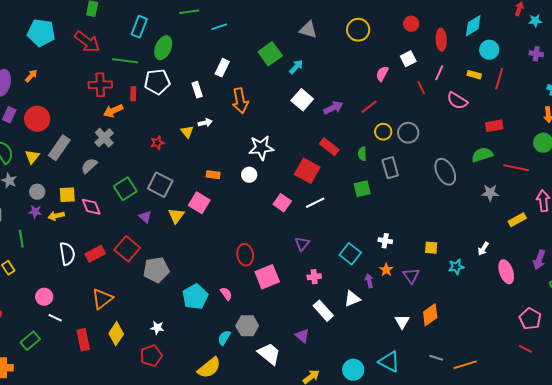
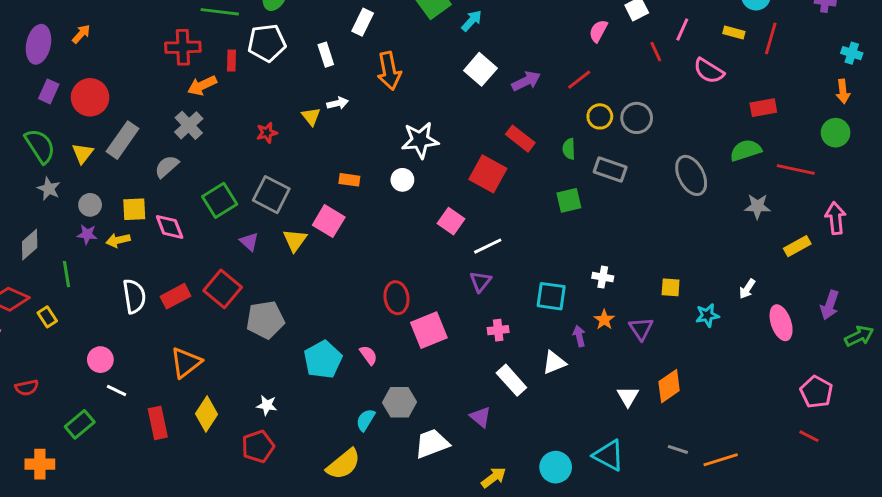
gray rectangle: (390, 168) -> (610, 170), turned -55
white line: (315, 203) -> (488, 246), moved
cyan square: (350, 254) -> (551, 296), turned -30
white trapezoid: (269, 354) -> (432, 444), turned -60

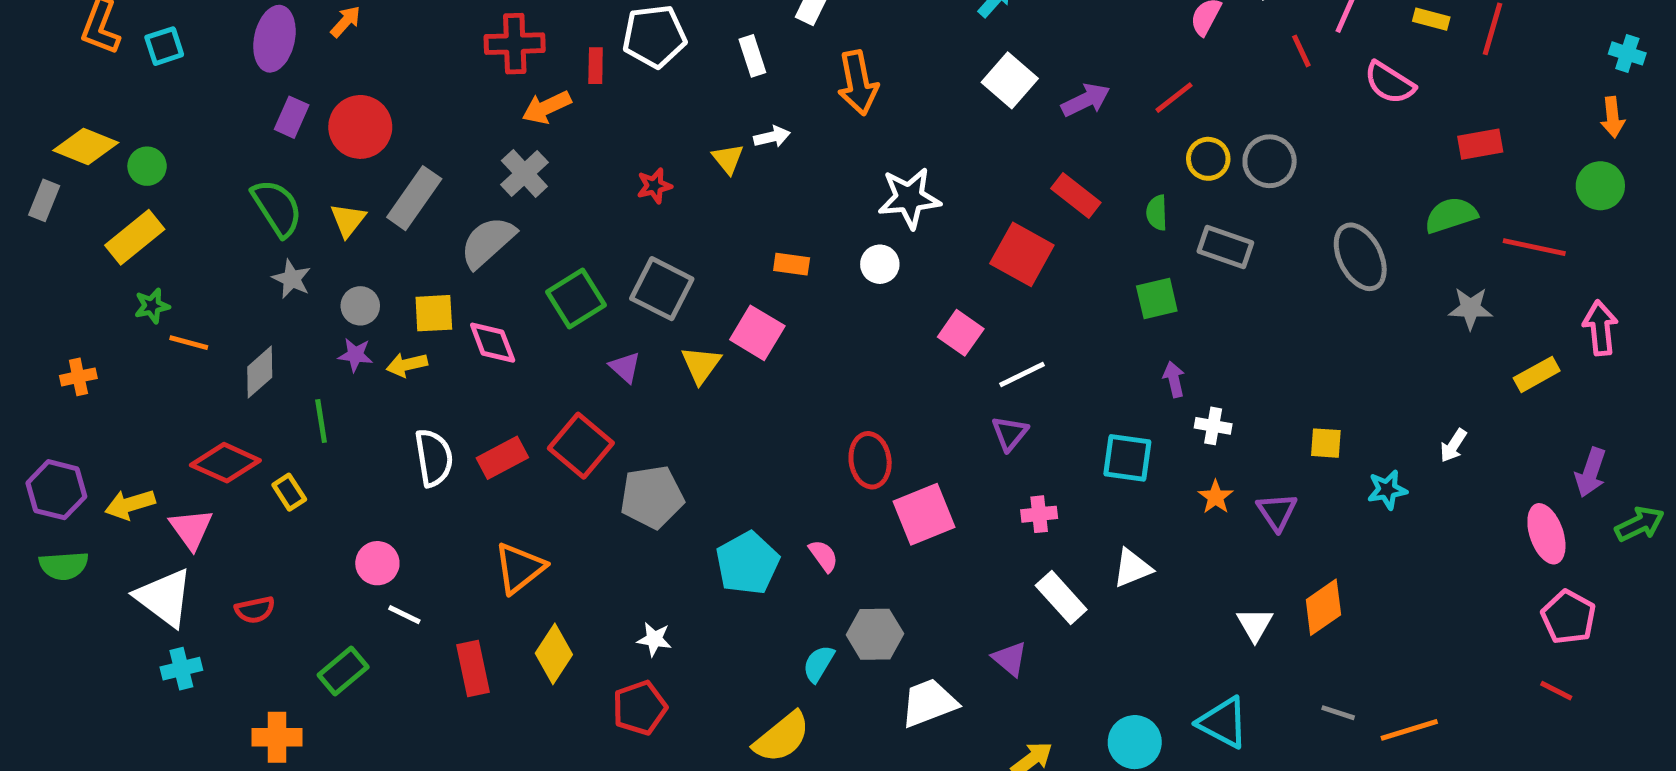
gray semicircle: (167, 167) -> (488, 242), size x1.4
pink ellipse: (781, 323) -> (1546, 534), moved
purple arrow: (579, 336) -> (1174, 379), moved

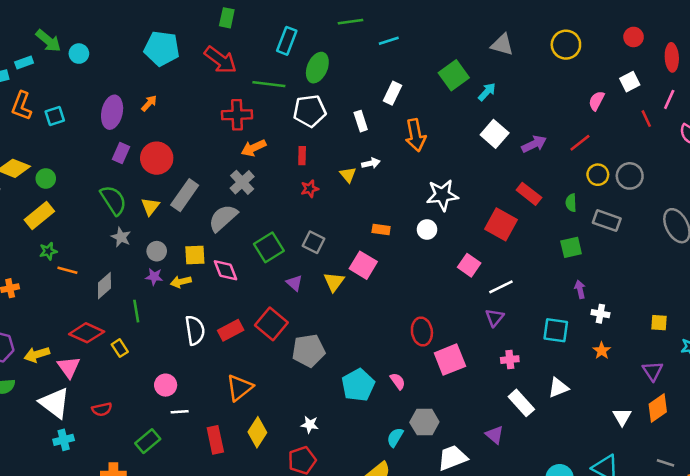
red rectangle: (596, 66) -> (302, 156), moved
gray square: (662, 289) -> (314, 242), size x0.7
purple triangle: (1277, 512) -> (653, 371), moved
white line: (404, 615) -> (180, 412), turned -30

